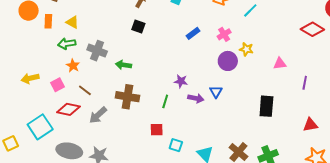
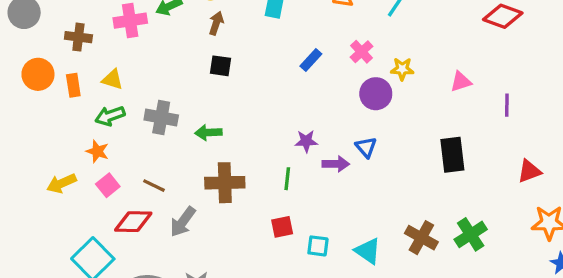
orange star: (73, 66) -> (97, 151), moved

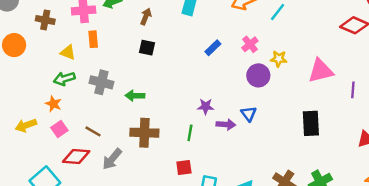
pink triangle: (461, 82) -> (321, 71), size x1.6
orange rectangle: (73, 85) -> (93, 39), moved

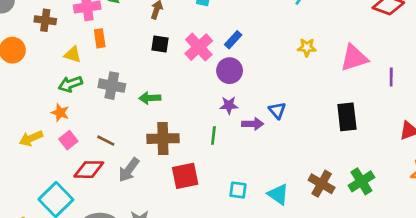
pink cross: (250, 44) -> (199, 47), moved, size x1.5
purple circle: (258, 75) -> (230, 71), moved
red square: (184, 168) -> (185, 176), moved, size x1.5

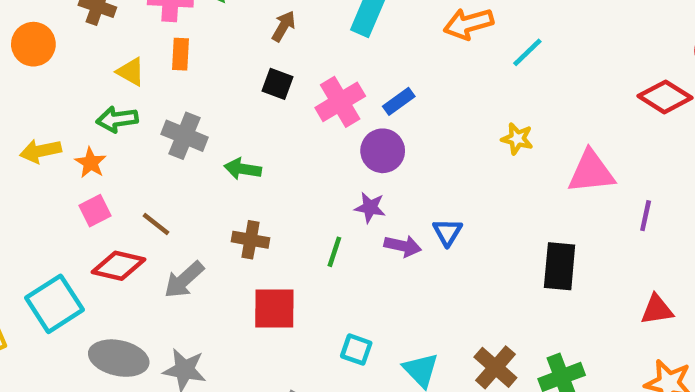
yellow arrow: (31, 138) -> (41, 151), moved
brown cross: (163, 139) -> (251, 240), size x0.7

